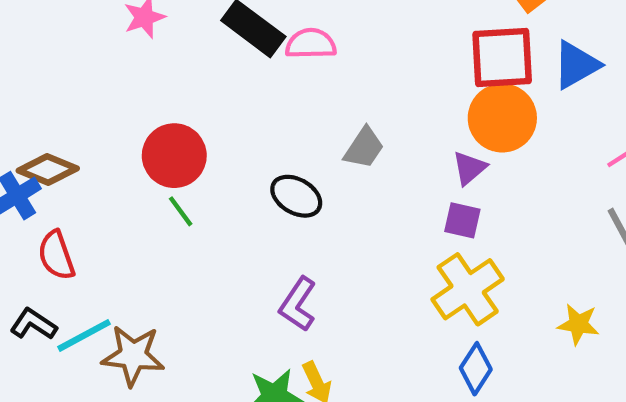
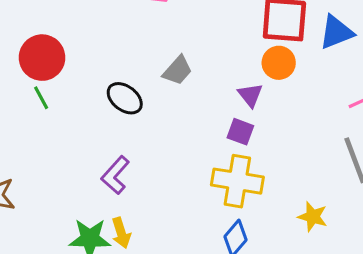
orange circle: (502, 118) -> (279, 63), size x0.7
purple triangle: (469, 168) -> (250, 95), turned -36
yellow cross: (468, 289) -> (237, 181), turned 36

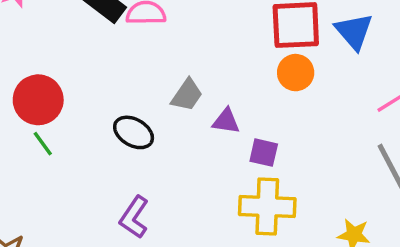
blue triangle: (336, 32) -> (354, 31), turned -42
purple triangle: (250, 95) -> (226, 121), moved, turned -36

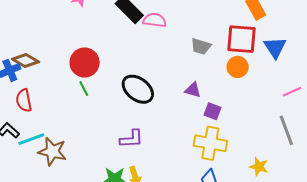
gray trapezoid: (187, 95) -> (201, 46), moved, turned 65
black ellipse: (134, 132) -> (138, 89), size x1.4
purple L-shape: (134, 217) -> (131, 139), turned -135

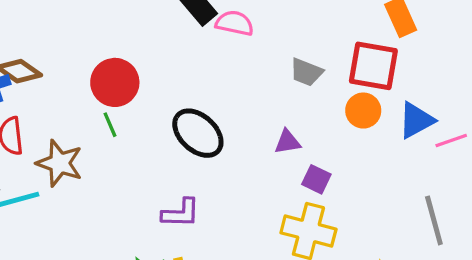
blue triangle: (275, 47) -> (416, 120), moved, turned 30
purple triangle: (193, 90) -> (287, 142), turned -30
pink line: (292, 92) -> (451, 141), moved
brown star: (52, 152) -> (60, 163), moved

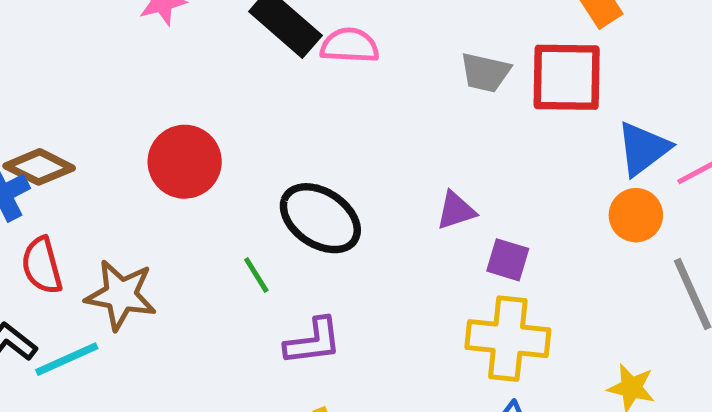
gray trapezoid: (306, 72) -> (485, 72), moved
orange circle: (363, 111) -> (636, 215), moved
green line: (110, 125) -> (256, 275), moved

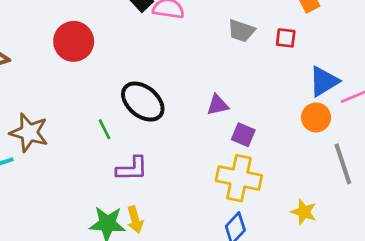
red square: (567, 77) -> (286, 38), size x0.5
red circle: (185, 162) -> (74, 41), moved

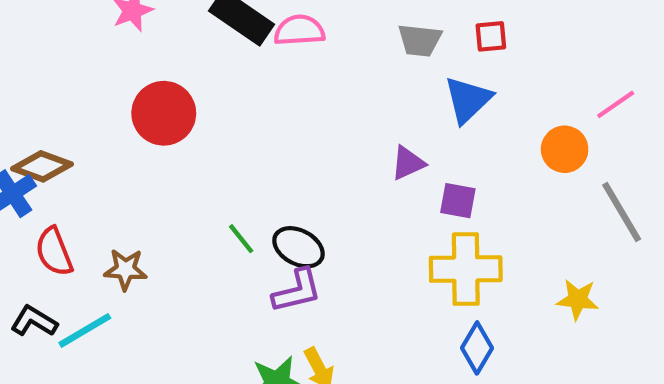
blue triangle: (324, 81) -> (468, 100), moved
black ellipse: (143, 102) -> (298, 247), moved, size x0.7
brown star: (29, 133) -> (125, 269), size x0.7

